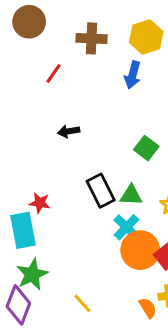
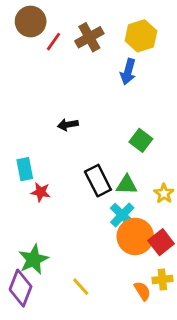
brown cross: (92, 38) -> (89, 37), turned -32
red line: (53, 73) -> (54, 42), moved
cyan rectangle: (23, 230) -> (25, 169), moved, size x0.7

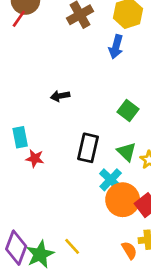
red line: (54, 42) -> (19, 19), moved
black rectangle: (98, 181) -> (88, 148), turned 40
green triangle: (127, 185) -> (127, 152), moved, turned 42
green star: (33, 259) -> (40, 254), moved

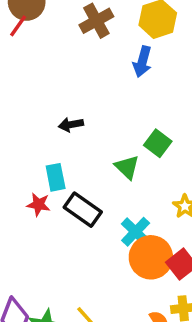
cyan rectangle: (20, 137) -> (56, 177), moved
black rectangle: (88, 148) -> (83, 210), moved, turned -68
green triangle: (127, 152) -> (127, 167), moved

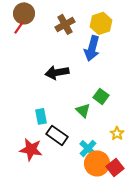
blue arrow: (142, 62) -> (92, 48), size x1.4
black arrow: (71, 125) -> (57, 72), moved, size x1.6
red star: (39, 205) -> (31, 149), moved, size x1.6

